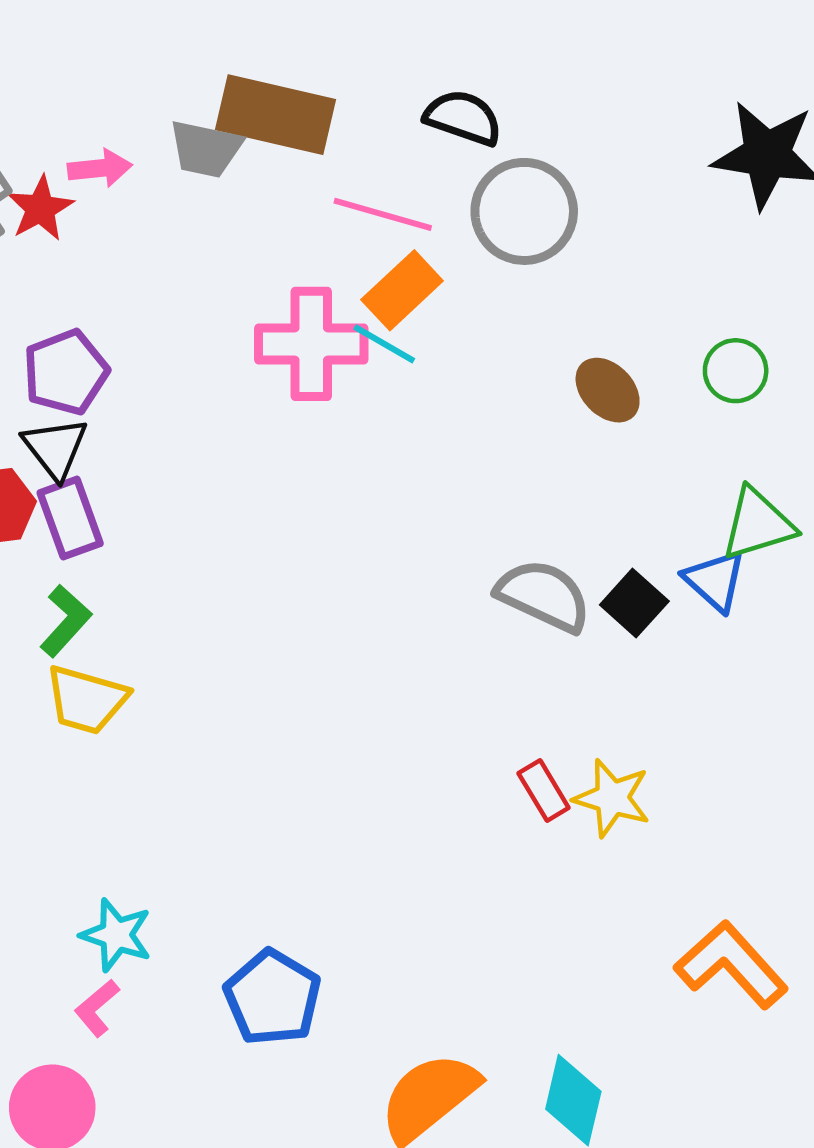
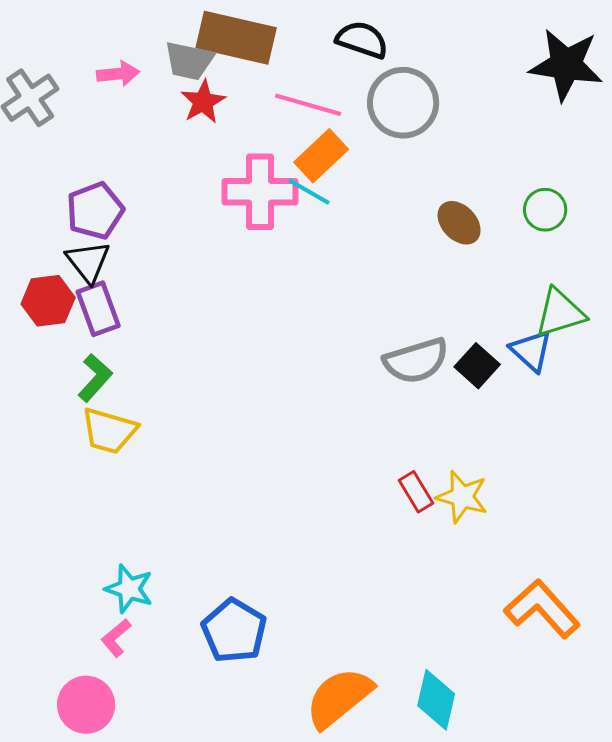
red star: (40, 208) -> (203, 102), moved
gray semicircle: (544, 596) -> (416, 361), turned 138

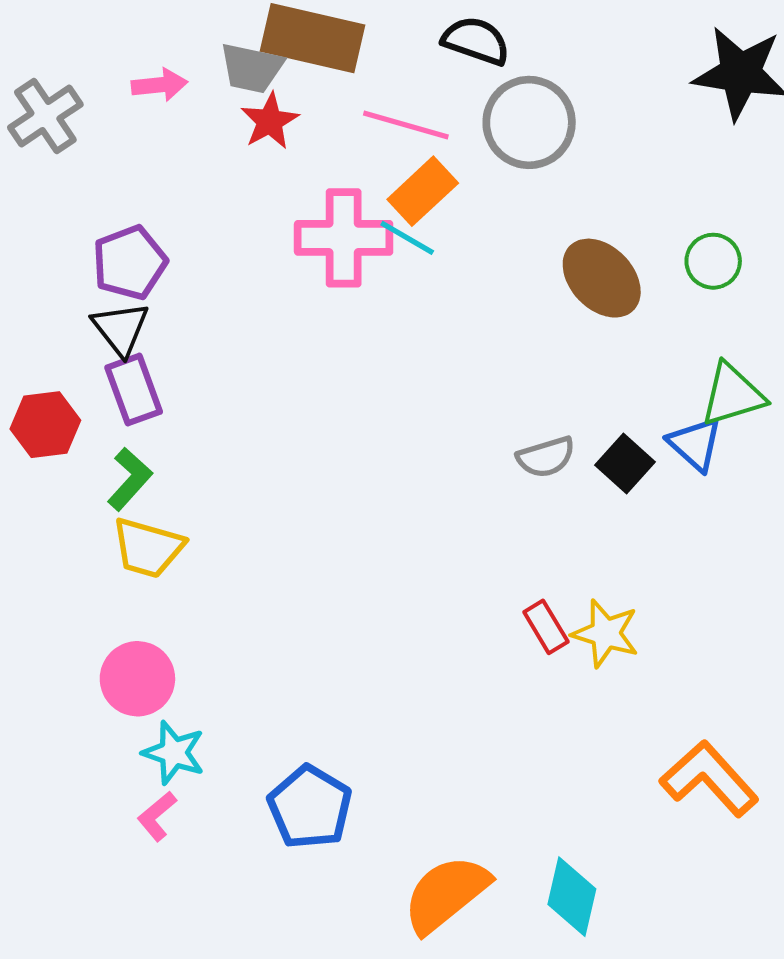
brown ellipse: (459, 223) -> (602, 278), size x1.4
red hexagon: (48, 301) -> (45, 425), moved
gray semicircle: (416, 361) -> (546, 457), size x0.7
pink circle: (86, 705) -> (137, 679), moved

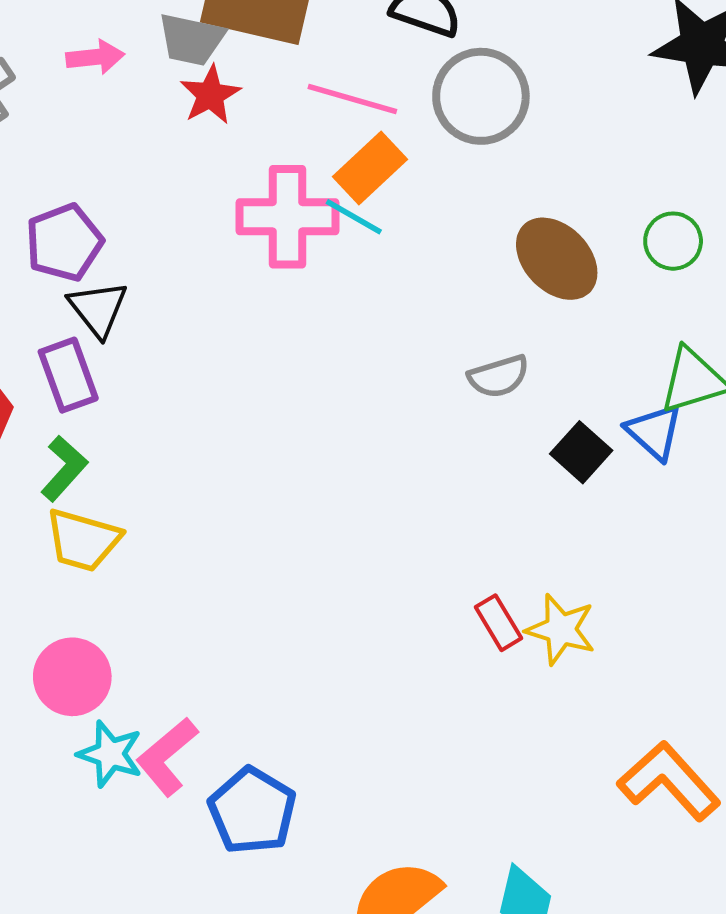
black triangle: (121, 329) -> (98, 309), moved
gray semicircle: (546, 457) -> (499, 376), moved
pink L-shape: (157, 816) -> (167, 757), moved, size x1.5

